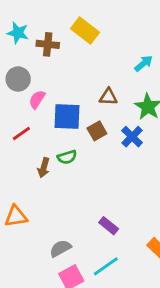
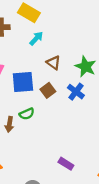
cyan arrow: (144, 63) -> (36, 38), moved
brown triangle: (108, 97) -> (54, 63), turned 40

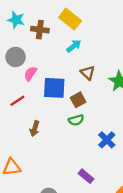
blue cross: (76, 92) -> (107, 140), moved
green semicircle: (27, 114) -> (76, 120), moved

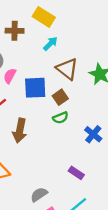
brown triangle: (88, 73) -> (67, 69), size x1.5
brown arrow: (35, 129) -> (20, 131), size x1.5

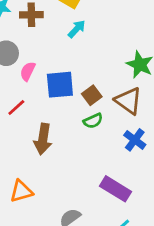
brown triangle: (67, 69) -> (128, 101), moved
purple rectangle: (76, 173) -> (115, 189), size x1.5

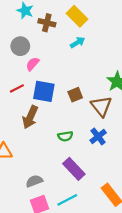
blue square: (60, 85) -> (44, 91), moved
green semicircle: (93, 121) -> (65, 136), moved

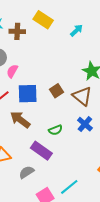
cyan arrow: (78, 42) -> (76, 30), moved
brown arrow: (30, 117) -> (20, 120), turned 115
purple rectangle: (74, 169) -> (41, 151), moved
gray semicircle: (34, 181) -> (27, 172), moved

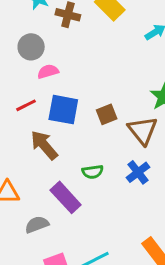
pink semicircle: (12, 71) -> (48, 71), turned 32

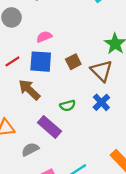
pink semicircle: (48, 71) -> (44, 37), moved

